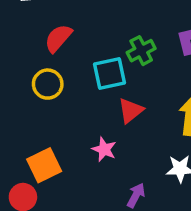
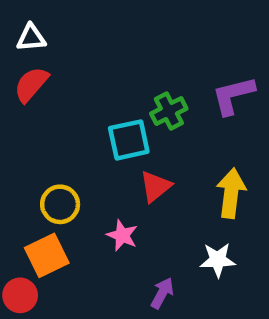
red semicircle: (58, 38) -> (31, 84), moved
yellow circle: (48, 84) -> (60, 204), moved

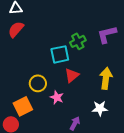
yellow circle: (60, 204) -> (38, 83), moved

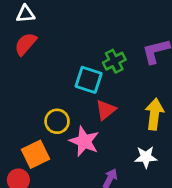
cyan square: (60, 54) -> (89, 80), turned 30
pink star: (57, 97) -> (84, 141), size x1.5

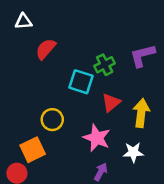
red semicircle: (26, 44) -> (46, 49), moved
red triangle: (106, 110) -> (111, 103), moved
pink star: (84, 141) -> (97, 138), moved

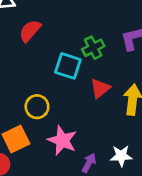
pink star: (97, 138) -> (62, 140), moved
white star: (133, 152) -> (121, 156), moved

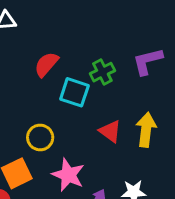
red semicircle: (30, 31) -> (46, 64), moved
red triangle: (100, 88) -> (110, 131), moved, turned -45

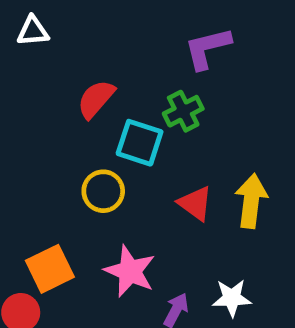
purple L-shape: (148, 61) -> (207, 48), moved
yellow circle: (40, 137) -> (103, 191), moved

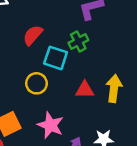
red triangle: (195, 203) -> (85, 90), turned -36

